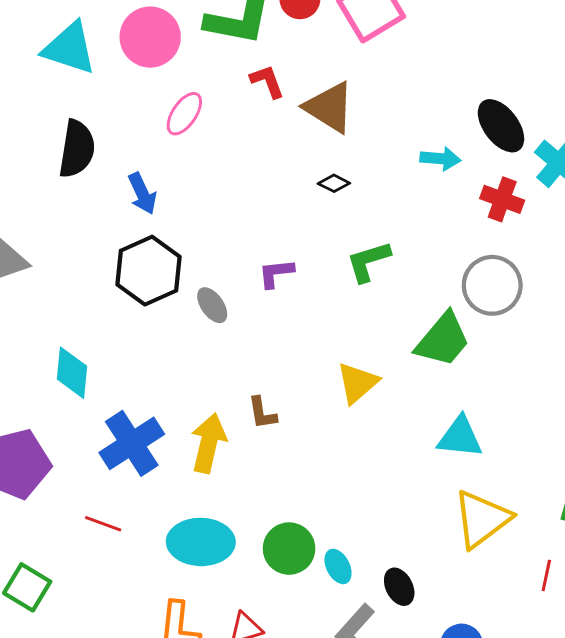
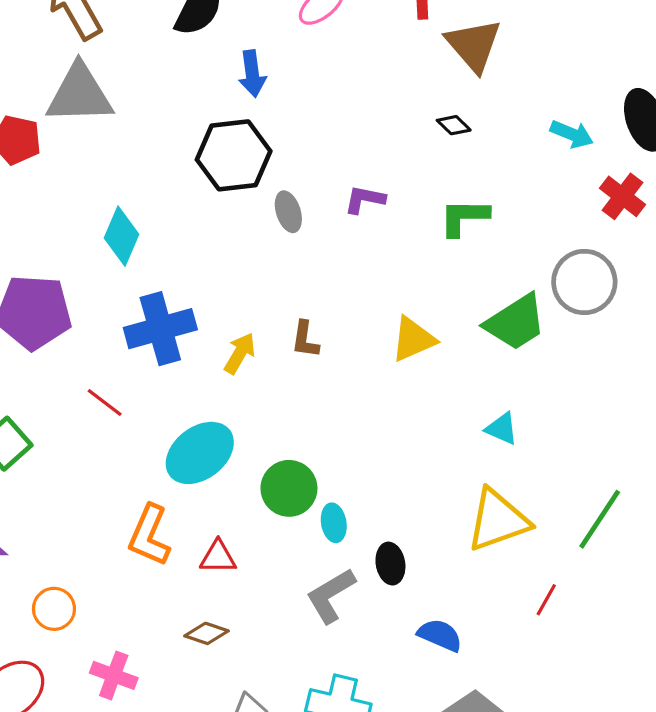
cyan triangle: (460, 437) -> (502, 429), size x0.7
yellow arrow: (208, 443) -> (240, 353), size x0.7
cyan ellipse: (201, 542) -> (200, 453), turned -56

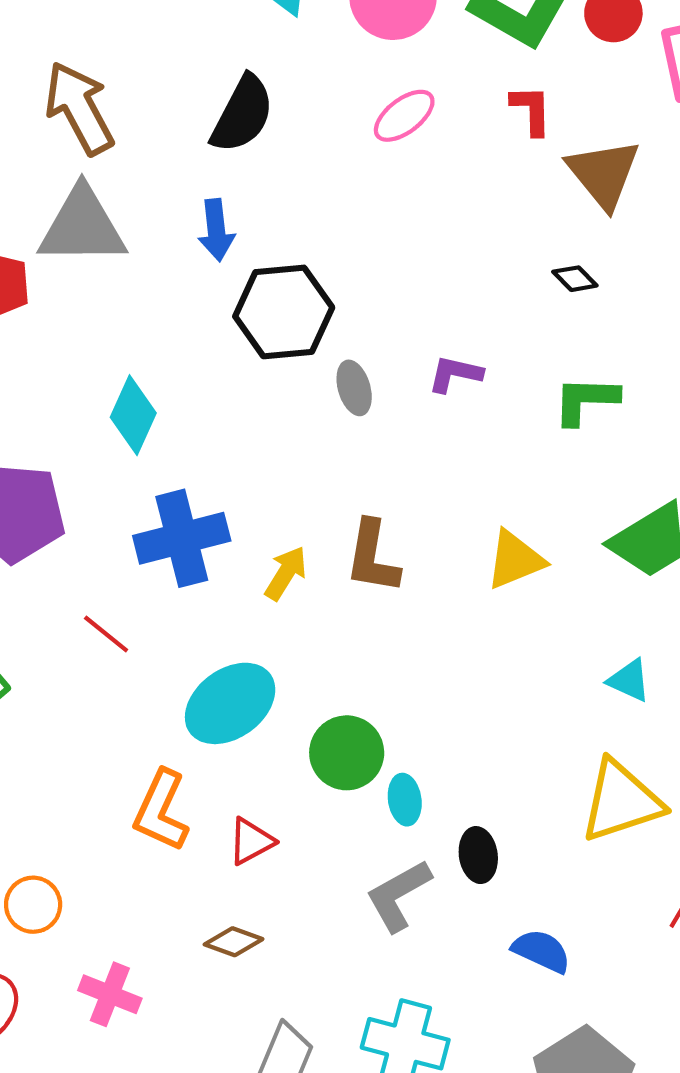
blue arrow: (252, 74) -> (216, 230), moved
brown L-shape: (305, 339) -> (372, 557), size x1.5
red triangle: (218, 557) -> (251, 841), turned -30

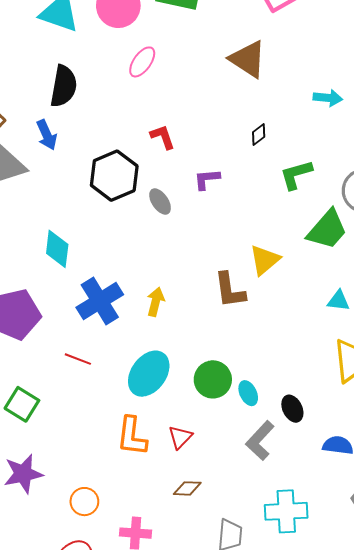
red L-shape: (531, 110) -> (163, 137), moved
blue arrow: (216, 230) -> (47, 135), moved
black diamond: (575, 279) -> (259, 134), moved, turned -65
green L-shape: (586, 400) -> (296, 175), moved
brown L-shape: (372, 557) -> (230, 290), moved

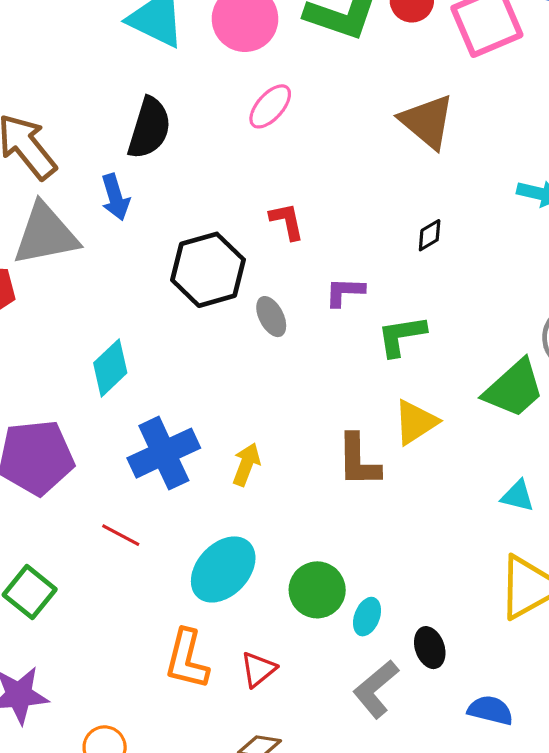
green L-shape: (296, 175) -> (401, 336), moved
cyan diamond: (57, 249) -> (110, 368), turned 33
cyan ellipse: (248, 393) -> (367, 617), turned 40

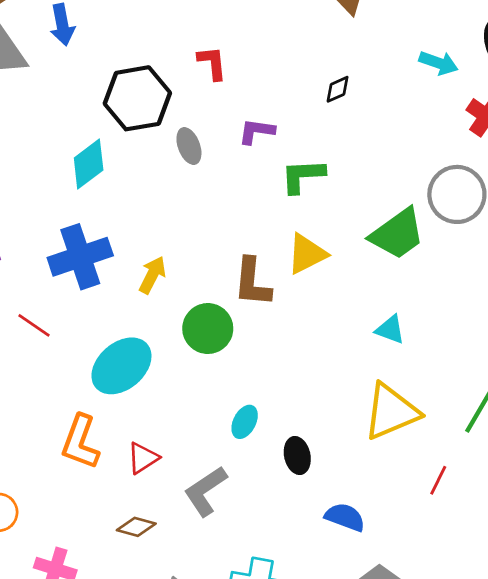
cyan diamond: (110, 368) -> (89, 164), moved
green circle: (317, 590) -> (208, 329), moved
gray L-shape: (376, 689) -> (205, 491), moved

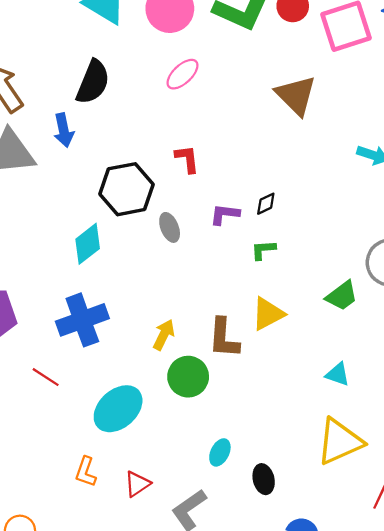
black diamond: (338, 89) -> (266, 204), moved
green L-shape: (303, 176) -> (263, 250), size x0.7
green trapezoid: (397, 234) -> (342, 296), size x0.7
yellow arrow: (152, 275) -> (164, 335), moved
orange L-shape: (80, 442) -> (86, 472), size x0.7

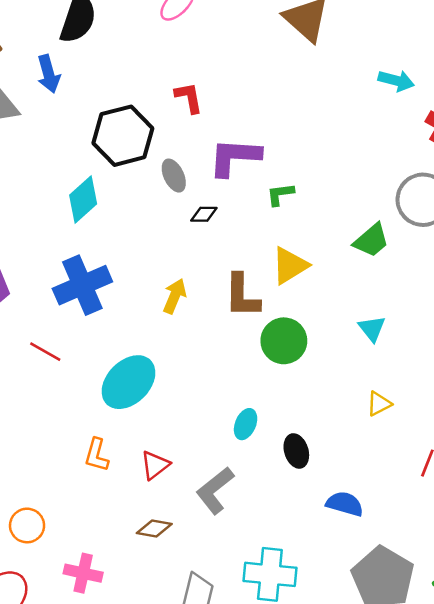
black diamond: (266, 204) -> (204, 214), moved, turned 30
purple L-shape: (225, 214) -> (235, 157), size x1.6
cyan triangle: (338, 374) -> (372, 329), turned 36
green circle: (188, 377) -> (284, 341), moved
yellow triangle: (340, 442) -> (379, 404), size x0.5

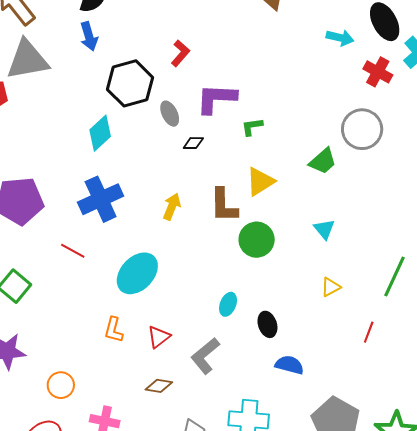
blue arrow: (49, 74) -> (89, 36), moved
red L-shape: (189, 98) -> (180, 53), turned 52
blue semicircle: (345, 504) -> (289, 365), moved

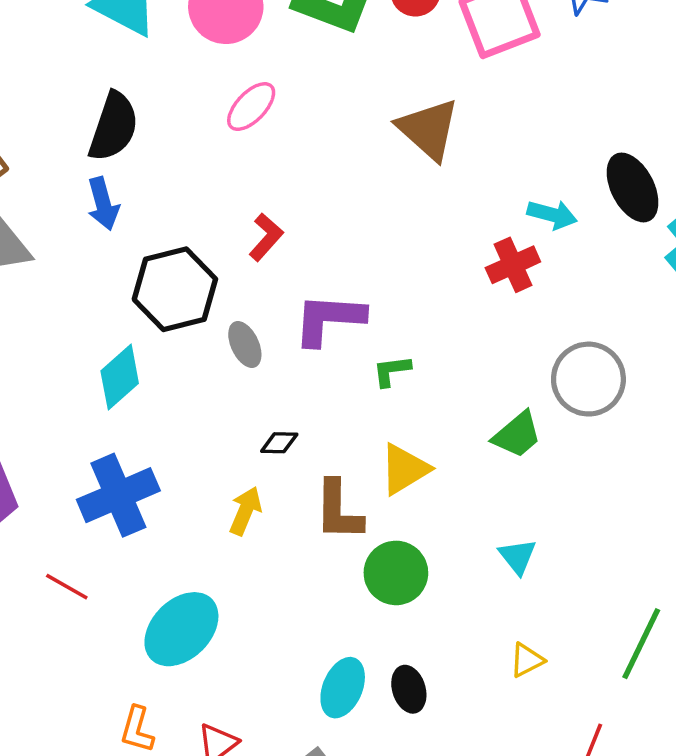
red cross: (378, 72) -> (513, 265), moved, turned 36
black diamond: (193, 143) -> (279, 443), moved
cyan ellipse: (228, 304) -> (343, 688), size x1.4
black ellipse: (267, 324) -> (409, 689), moved

